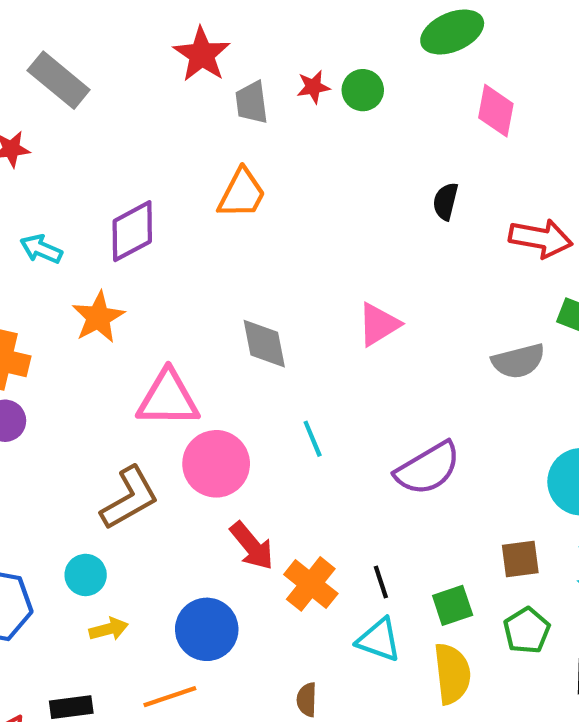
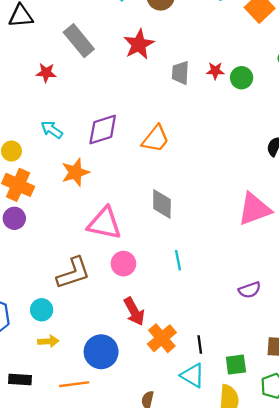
red star: (202, 54) -> (139, 44), moved
orange trapezoid: (242, 193) -> (156, 139), moved
pink triangle: (379, 324) -> (254, 209), moved, size x1.4
pink circle: (216, 464) -> (123, 264), size x0.7
purple semicircle: (428, 468) -> (250, 290), moved, size x0.6

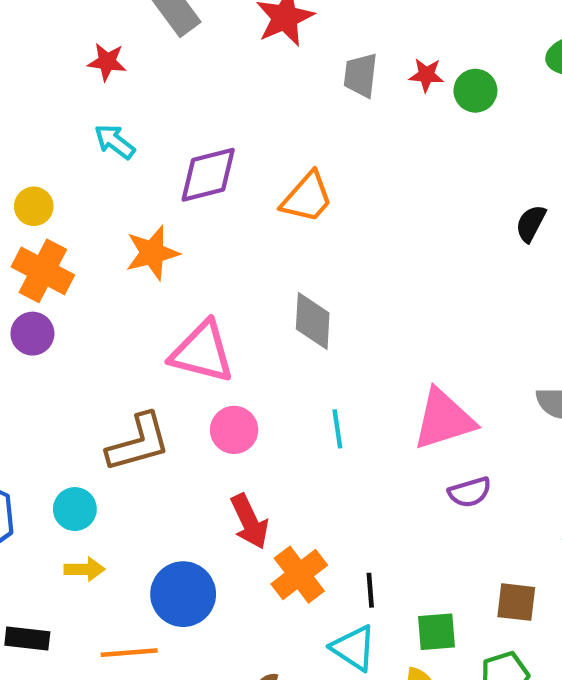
cyan arrow: (52, 130) -> (115, 142), moved
pink triangle: (254, 209) -> (444, 419), moved

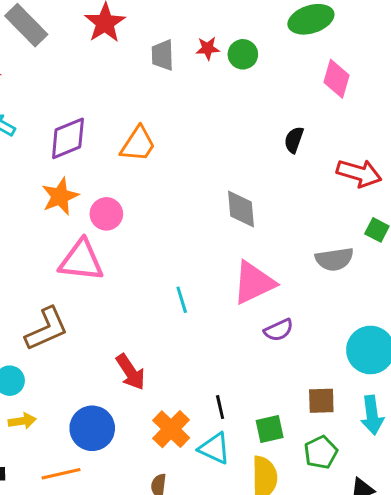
orange star: (152, 253) -> (60, 196), moved
gray diamond: (313, 321) -> (241, 209), moved
pink circle: (234, 430) -> (106, 214), moved
orange cross: (299, 575) -> (171, 429), moved

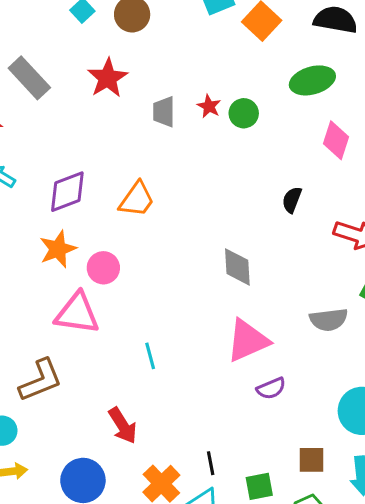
red star: (208, 48) -> (209, 106), turned 30
cyan line: (182, 300) -> (150, 356), moved

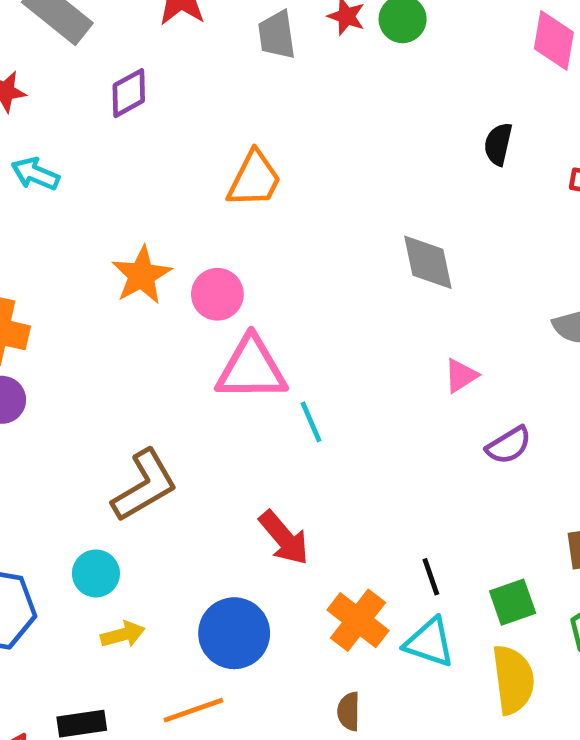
purple diamond: (67, 192) -> (129, 93), moved, size x0.7
pink triangle: (77, 313) -> (251, 369), moved
pink triangle: (248, 341) -> (461, 376), size x0.5

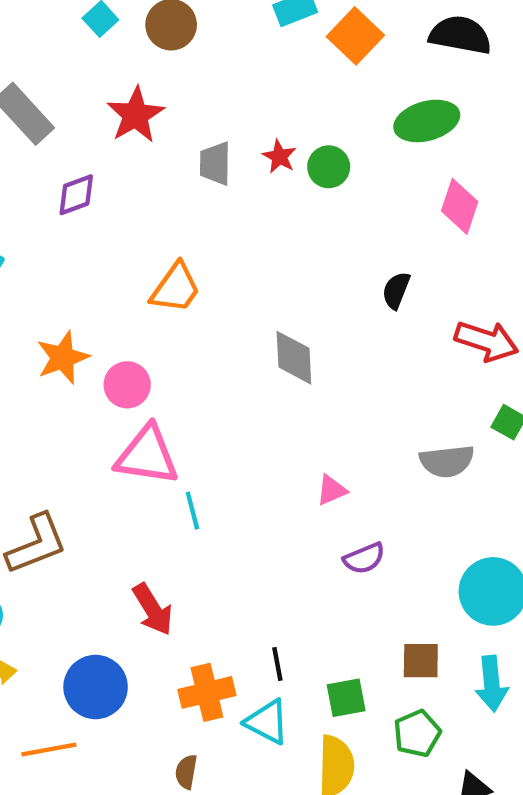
gray diamond: (428, 262) -> (294, 358), moved
orange cross: (358, 620) -> (207, 692), turned 30

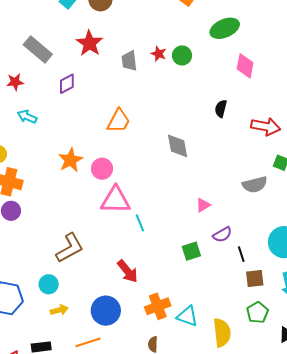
black line: (277, 664) -> (241, 254), moved
green square: (346, 698) -> (191, 251), moved

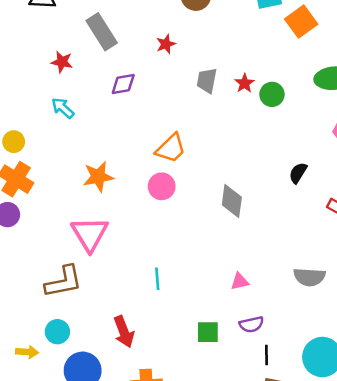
red star: (89, 43) -> (166, 44), size x0.6
pink circle: (102, 169) -> (162, 186), moved
pink triangle: (116, 200) -> (90, 234), moved, turned 40
cyan circle: (49, 284) -> (57, 332), moved

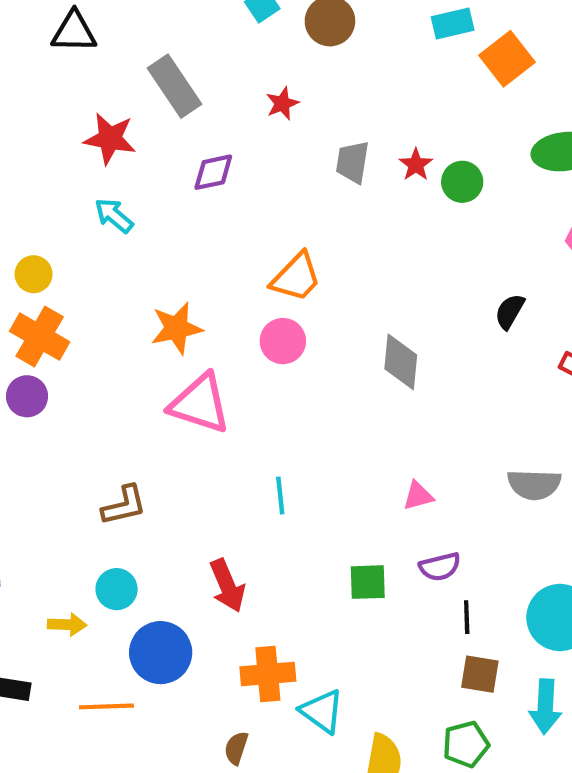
red star: (62, 62) -> (110, 139), size x1.4
pink triangle: (90, 234) -> (200, 404), moved, turned -39
brown L-shape: (64, 282) -> (124, 505), size x0.7

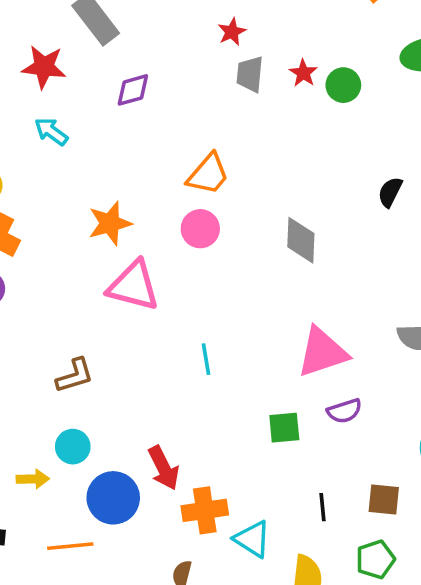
red star: (282, 103) -> (232, 32), moved
pink triangle: (418, 496) -> (322, 352), size x2.0
red arrow: (227, 586) -> (164, 468), moved
black line: (467, 617) -> (323, 507), moved

